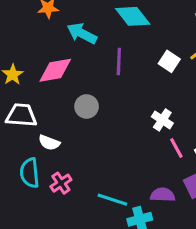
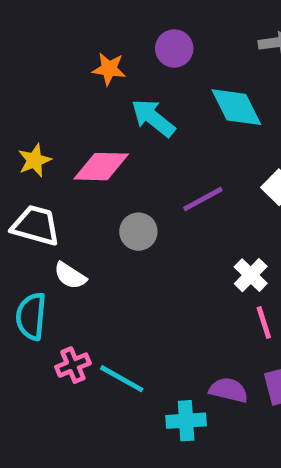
purple line: (119, 62) -> (203, 199), moved, turned 48
pink cross: (61, 183) -> (73, 365), moved
cyan line: (112, 200) -> (122, 379), moved

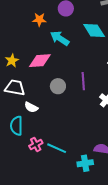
purple line: (203, 199) -> (83, 81), moved, turned -60

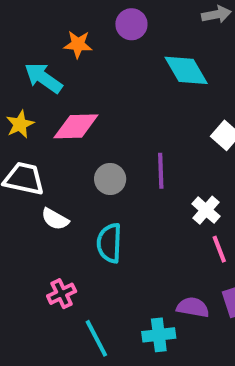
cyan arrow: (60, 38) -> (43, 78), moved
cyan semicircle: (16, 126) -> (109, 243), moved
cyan line: (57, 148) -> (96, 338), moved, turned 36

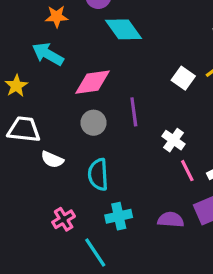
cyan diamond: (186, 70) -> (124, 29), moved
cyan arrow: (43, 78) -> (48, 54), moved
pink diamond: (76, 126) -> (92, 82), moved
cyan cross: (159, 335) -> (119, 216), moved

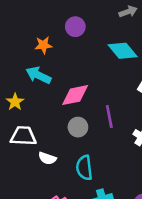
cyan diamond: (124, 29) -> (123, 51), moved

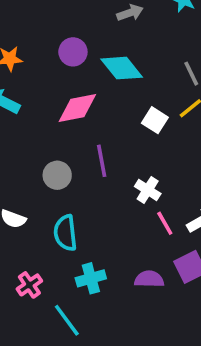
purple circle: (75, 27) -> (73, 52), moved
pink diamond: (75, 95) -> (77, 108), moved

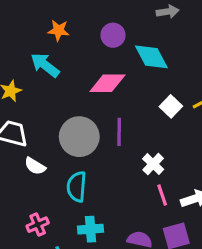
gray circle: (57, 175) -> (79, 137), size x1.6

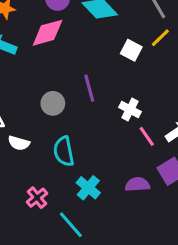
pink diamond: (107, 83) -> (48, 33), moved
gray circle: (79, 137) -> (53, 103), size x0.6
cyan cross: (91, 229) -> (88, 188), turned -30

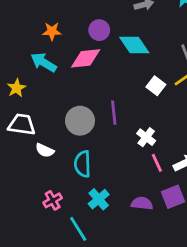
gray circle: (53, 103) -> (80, 121), size x1.4

